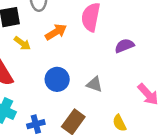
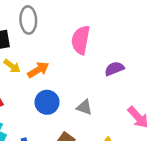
orange arrow: (56, 32) -> (38, 70), moved

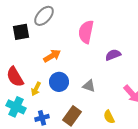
gray ellipse: (28, 20) -> (44, 16), turned 45
yellow arrow: (12, 66) -> (36, 89), moved, turned 80

